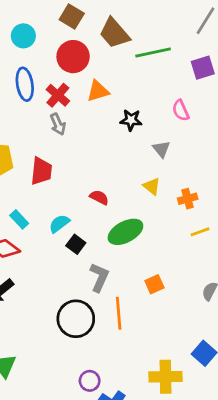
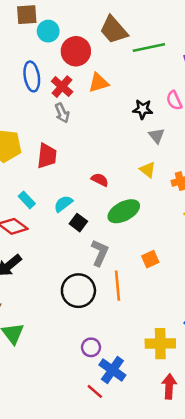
brown square: (72, 17) -> (27, 15), moved, turned -35
cyan circle: (23, 36) -> (48, 31), moved
black star: (131, 120) -> (143, 109), moved

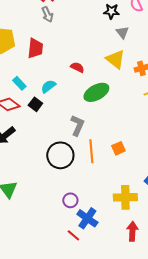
yellow triangle: (148, 170) -> (115, 59), size x1.5
black square: (78, 223) -> (35, 104), moved
orange square: (150, 259) -> (118, 148), moved

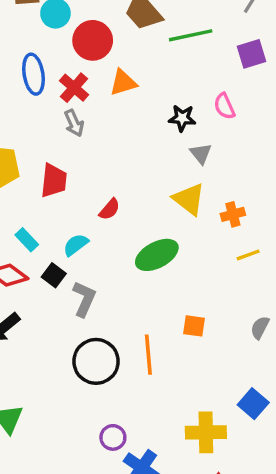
red semicircle: (77, 67) -> (110, 209), moved, turned 104
gray L-shape: (77, 125) -> (84, 299), moved
orange square: (118, 148) -> (194, 326), moved, turned 32

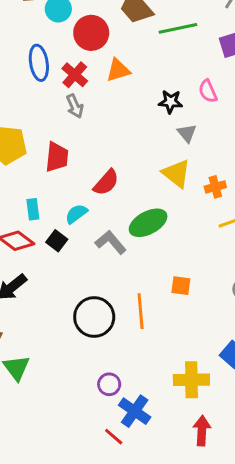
red semicircle: (110, 209) -> (106, 182), size x1.4
cyan rectangle: (27, 240) -> (33, 209), turned 36
gray L-shape: (84, 299) -> (111, 242), moved, turned -64

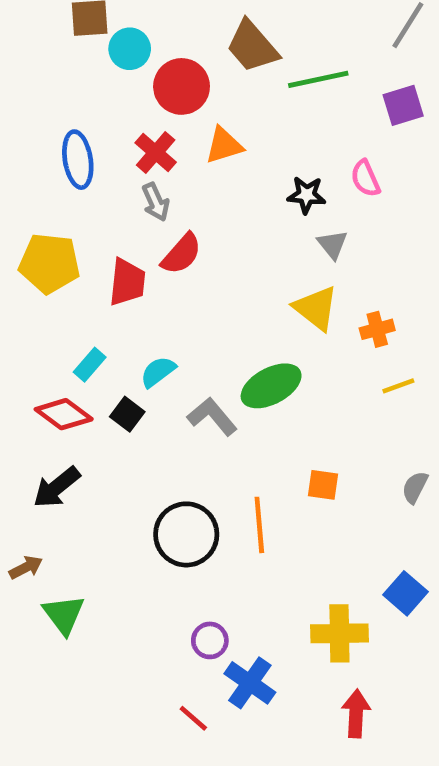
blue ellipse: (39, 63) -> (78, 160), moved
red semicircle: (106, 182) -> (182, 254), moved
cyan rectangle: (33, 209) -> (90, 365), turned 48
red line: (114, 437) -> (193, 718), moved

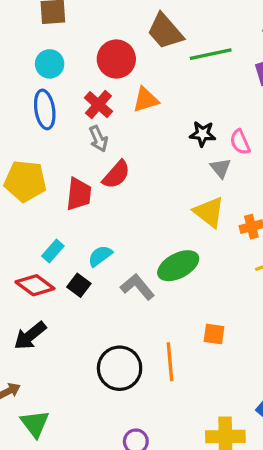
cyan circle: (130, 49) -> (50, 64), moved
pink semicircle: (365, 178) -> (240, 142), moved

